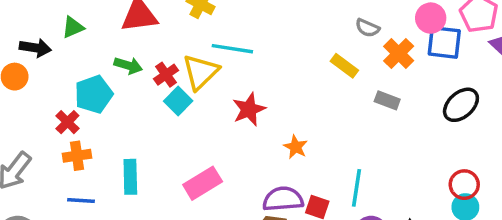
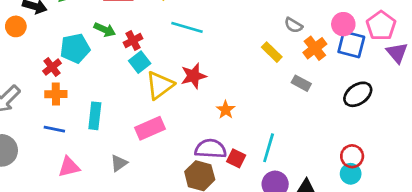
yellow triangle: (201, 72) -> (160, 85), moved

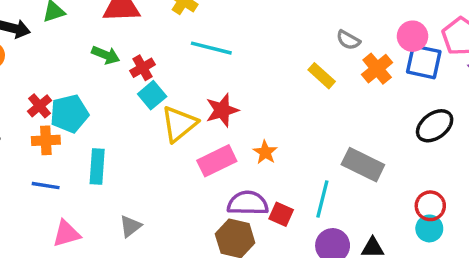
cyan pentagon: (75, 48) -> (69, 114), moved
gray rectangle: (301, 83) -> (363, 165), moved, size x1.6
pink rectangle: (150, 128) -> (217, 161), moved

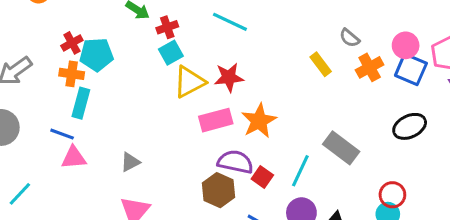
orange star: (265, 152) -> (259, 121), size x1.6
cyan rectangle: (97, 166) -> (81, 103), moved
blue line: (46, 186) -> (62, 134), moved

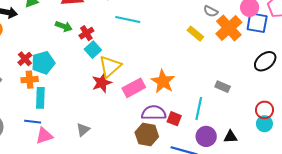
orange cross: (370, 67) -> (229, 28), size x1.4
red star: (229, 77) -> (102, 83), moved
gray rectangle: (341, 148) -> (223, 87), size x0.6

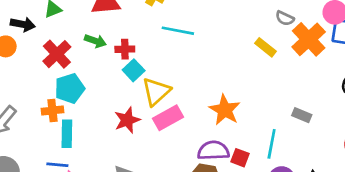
red cross: (86, 33) -> (125, 49), turned 32
red cross: (25, 59) -> (57, 54), moved, size x1.5
red star: (102, 83) -> (127, 120), moved
pink rectangle: (134, 88) -> (168, 118), moved

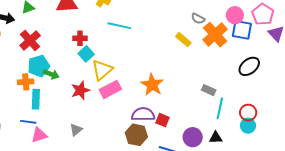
green arrow: (95, 41) -> (51, 74), moved
cyan line: (272, 144) -> (220, 108), moved

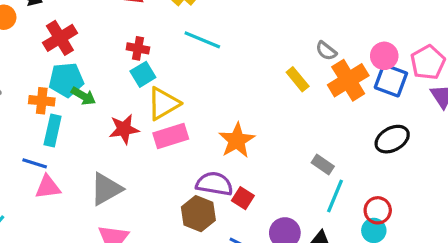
gray triangle: (76, 130) -> (106, 189), size x1.6

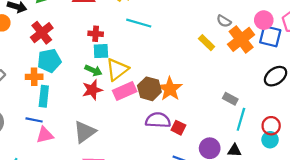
cyan square: (143, 74) -> (101, 51), turned 35
green arrow: (83, 96) -> (93, 70), moved
brown hexagon: (198, 214) -> (149, 89), moved

